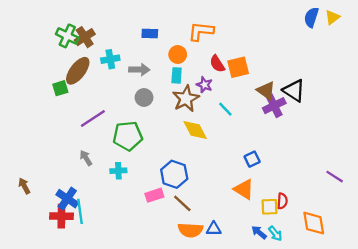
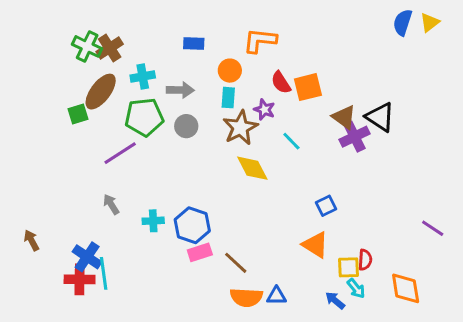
green pentagon: (128, 136) -> (144, 117), moved
blue hexagon: (174, 174) -> (192, 225), moved
cyan arrow: (275, 234) -> (356, 288), moved

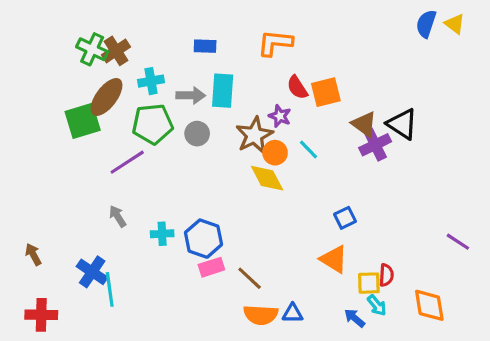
yellow triangle: (430, 22) -> (455, 24), turned -45
orange circle: (230, 71) -> (275, 153), moved
cyan rectangle: (228, 98) -> (223, 91), moved, size x1.5
green square: (78, 114) -> (83, 121), size x1.6
red cross: (80, 279) -> (41, 315), moved

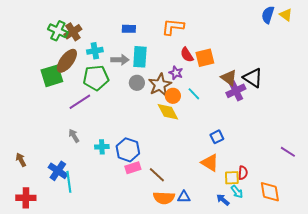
gray circle: (197, 134) -> (137, 83), moved

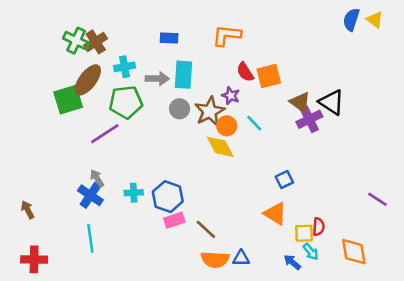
blue cross: (58, 171) -> (90, 195), moved

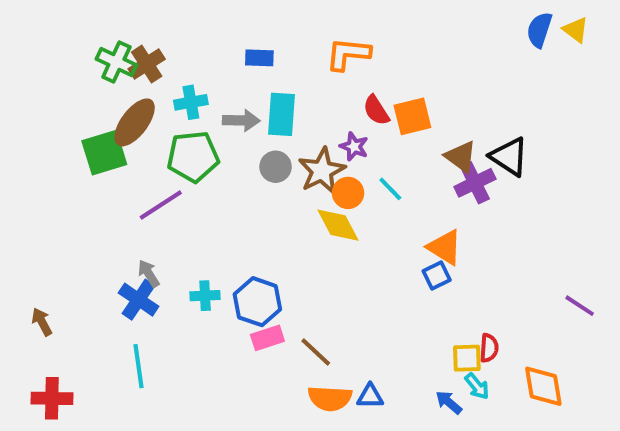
orange triangle: (275, 214) -> (445, 247), moved

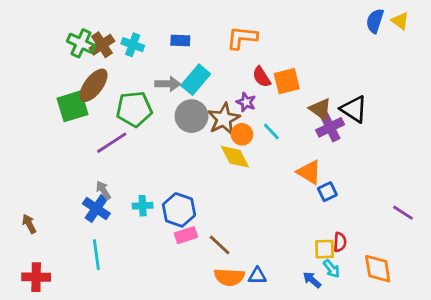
cyan cross: (191, 102) -> (133, 45), moved, turned 30
cyan rectangle: (282, 114) -> (196, 80), turned 36
gray circle: (276, 167) -> (192, 116), size x1.5
blue square: (437, 275) -> (327, 192), moved

